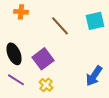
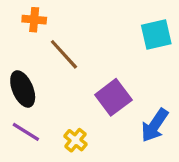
brown line: (60, 26) -> (64, 54), moved
purple square: (43, 59) -> (113, 97), moved

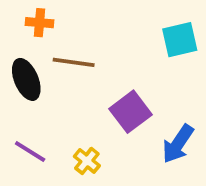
brown line: (64, 54) -> (74, 62), turned -40
black ellipse: (23, 89) -> (26, 79), moved

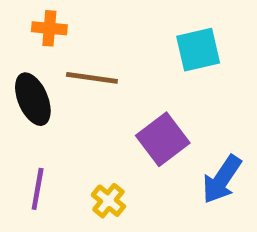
cyan square: (180, 40) -> (198, 50), moved
purple line: (30, 151) -> (38, 189), turned 68

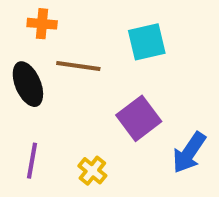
cyan square: (198, 50) -> (147, 42), moved

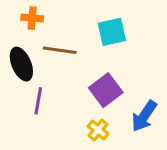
purple line: (32, 161) -> (38, 101), moved
yellow cross: (92, 171) -> (98, 130), moved

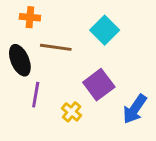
cyan square: (112, 32) -> (105, 30), turned -32
yellow cross: (98, 130) -> (72, 112), moved

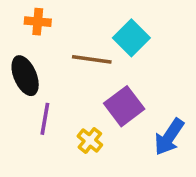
brown line: (56, 47) -> (92, 59), moved

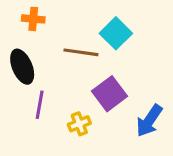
yellow cross: (90, 140) -> (79, 124), turned 30

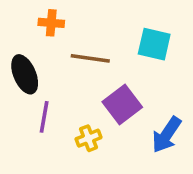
orange cross: (33, 19) -> (51, 23), moved
cyan square: (116, 33) -> (154, 44), moved, turned -32

